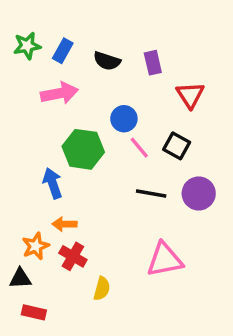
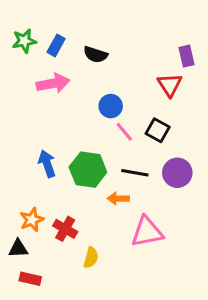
purple rectangle: (153, 63) -> (186, 56), moved
green hexagon: (83, 149) -> (88, 170), moved
orange arrow: (64, 224) -> (118, 198), moved

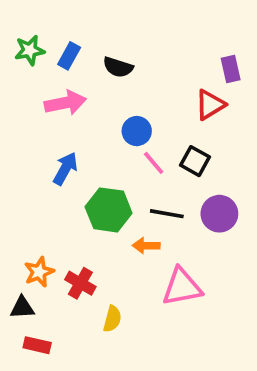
red triangle: (170, 85) -> (210, 105), turned 32
blue arrow: (47, 164) -> (65, 169), moved, turned 48

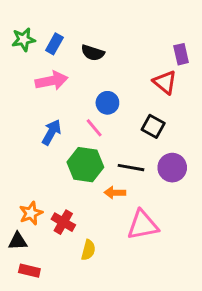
red triangle: (210, 105) -> (165, 82), turned -50
pink line: (154, 163) -> (94, 128), moved

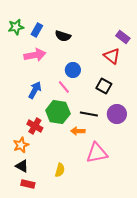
purple rectangle: (181, 54) -> (123, 37), turned -40
red cross: (63, 222) -> (35, 126), moved
black triangle: (18, 241) -> (22, 166), moved, turned 32
red rectangle: (29, 271) -> (28, 184), moved

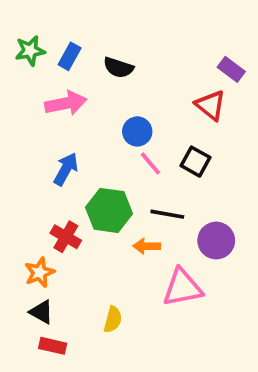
pink line: (64, 87) -> (150, 163), moved
purple circle: (117, 114) -> (216, 241), moved

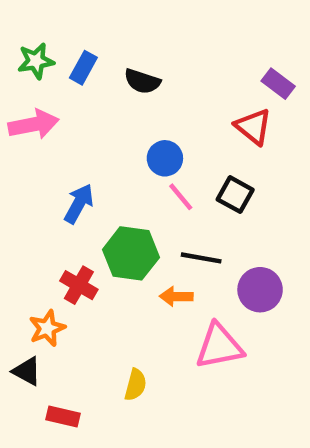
pink arrow: (66, 103) -> (34, 124), moved
black triangle: (41, 312) -> (27, 371), moved

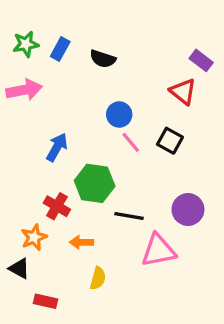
black line: (201, 258) -> (129, 216), moved
orange arrow: (176, 296) -> (82, 242), moved

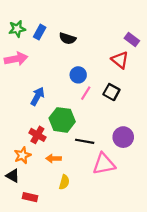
pink line: (131, 142) -> (86, 93), turned 72

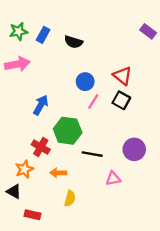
purple rectangle: (132, 40) -> (148, 31), moved
red triangle: (120, 60) -> (122, 76), moved
pink triangle: (104, 164) -> (113, 179), size x0.6

